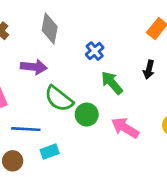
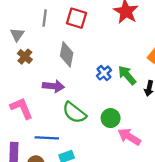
green arrow: (112, 83) -> (127, 75), moved
green circle: (87, 115) -> (111, 118), moved

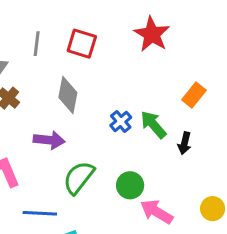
green semicircle: (74, 113) -> (79, 177), turned 90

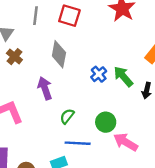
purple arrow: (49, 140) -> (45, 88), turned -115
green semicircle: (79, 177) -> (67, 116), size x0.6
blue line: (40, 213) -> (78, 143), moved

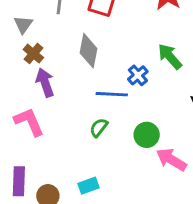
green arrow: (123, 76) -> (170, 56), moved
purple arrow: (45, 88) -> (45, 83), moved
blue line: (78, 143) -> (112, 94), moved

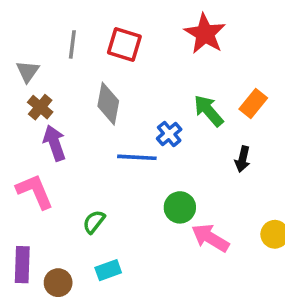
green semicircle: (99, 128) -> (94, 222), moved

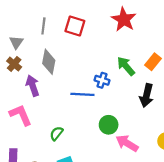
gray diamond: (108, 104) -> (49, 62), moved
brown cross: (40, 107) -> (14, 64), moved
blue cross: (169, 134) -> (102, 80), turned -32
black arrow: (243, 159) -> (147, 95), size x1.5

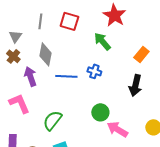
green arrow: (126, 66) -> (102, 41), moved
blue line: (82, 94) -> (66, 76), moved
green semicircle: (56, 133) -> (52, 120), size x1.5

